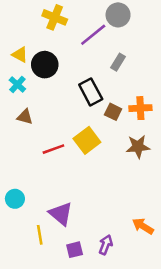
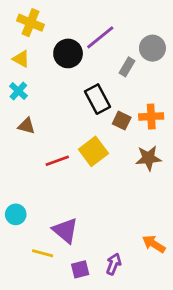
gray circle: (118, 15) -> (152, 48), moved
yellow cross: (55, 17) -> (30, 23), moved
black circle: (45, 65) -> (68, 53), moved
yellow line: (40, 235) -> (43, 253), turned -66

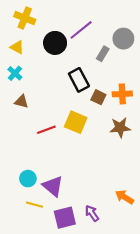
yellow square: (93, 151) -> (76, 122), turned -30
cyan circle: (16, 214) -> (28, 179), moved
purple arrow: (114, 264) -> (92, 213), turned -56
purple square: (80, 269) -> (65, 218), size x1.5

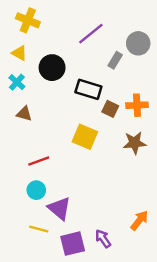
black circle: (55, 43) -> (52, 68), moved
black rectangle: (79, 80) -> (88, 89), turned -45
red line: (46, 130) -> (39, 161), moved
cyan circle: (28, 179) -> (36, 190), moved
orange arrow: (124, 197) -> (139, 220), turned 96

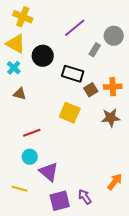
yellow triangle: (19, 53) -> (16, 44), size x1.5
brown square: (110, 109) -> (91, 90), turned 32
yellow line: (39, 229) -> (20, 189), moved

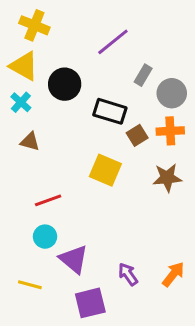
gray circle: (114, 36) -> (172, 93), moved
purple arrow: (85, 197) -> (128, 274), moved

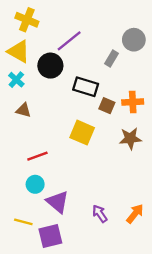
purple line: (113, 42) -> (69, 41), moved
gray circle: (172, 93) -> (134, 40), moved
brown square: (137, 135) -> (107, 106), turned -35
purple square: (90, 303) -> (50, 236), moved

